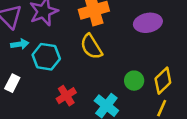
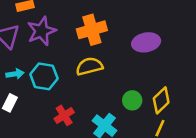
cyan arrow: (20, 44) -> (15, 74), moved
yellow semicircle: (91, 47) -> (89, 66), turned 108

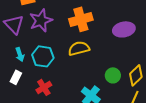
cyan arrow: (15, 74) -> (20, 54), turned 80
red cross: (64, 115) -> (44, 87), moved

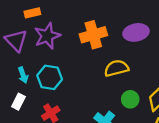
purple ellipse: (124, 29) -> (136, 32), moved
yellow semicircle: (79, 48) -> (116, 68), moved

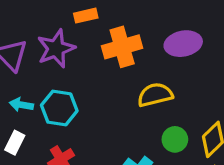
orange rectangle: (32, 13) -> (86, 16), moved
cyan arrow: (23, 75) -> (21, 105), turned 119

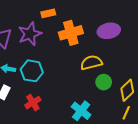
green circle: (175, 139) -> (104, 82), moved

